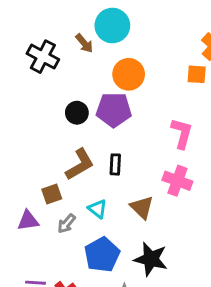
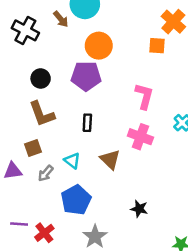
black circle: (77, 113) -> (41, 78), moved
brown L-shape: (80, 164) -> (42, 114), moved, turned 100
black star: (151, 259) -> (139, 209), moved, size x0.6

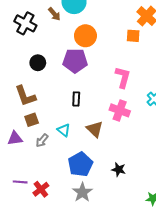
brown L-shape: (42, 114) -> (25, 96), moved
blue pentagon: (76, 200) -> (80, 164), moved

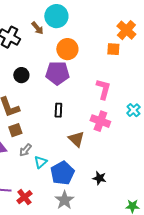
cyan triangle: (64, 130) -> (40, 162), moved, turned 40

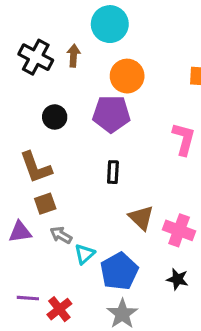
brown arrow: (37, 28) -> (74, 56), moved, turned -136
pink cross: (100, 121) -> (179, 230), moved
gray arrow: (25, 150) -> (61, 235), turned 80

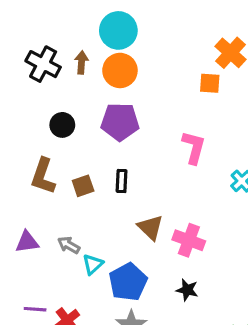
orange circle: (127, 76) -> (120, 70), moved
brown L-shape: (36, 167) -> (43, 176), turned 39
brown square: (45, 204) -> (83, 186), moved

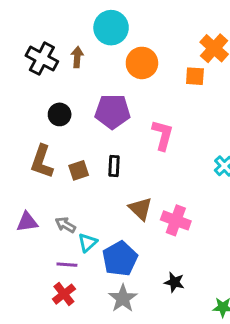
orange circle: (120, 70) -> (142, 63), moved
pink L-shape: (194, 147) -> (163, 135), moved
black star: (187, 290) -> (174, 282), moved
purple line: (35, 309) -> (67, 265), moved

